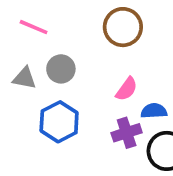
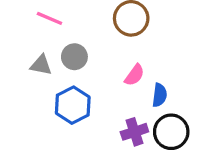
blue semicircle: (154, 111) -> (160, 95), turned 100
purple cross: (127, 133) -> (134, 132), moved

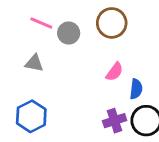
gray circle: (74, 57) -> (69, 33), moved
blue hexagon: (73, 105) -> (31, 116), moved

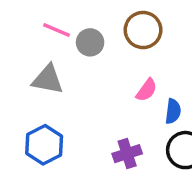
gray triangle: (34, 63) -> (48, 79), size x1.4
purple cross: (115, 121) -> (127, 154), moved

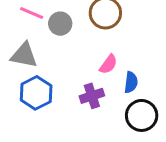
blue hexagon: (44, 145) -> (36, 93), moved
purple cross: (127, 154) -> (92, 96), moved

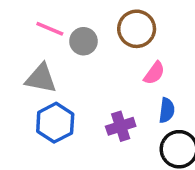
pink semicircle: (108, 64) -> (154, 73), moved

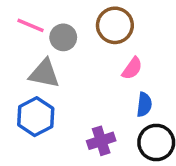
gray triangle: (41, 78) -> (44, 74), moved
purple cross: (121, 126) -> (101, 141), moved

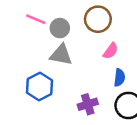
gray triangle: (44, 74) -> (61, 55), moved

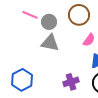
blue hexagon: (40, 86) -> (22, 80), moved

